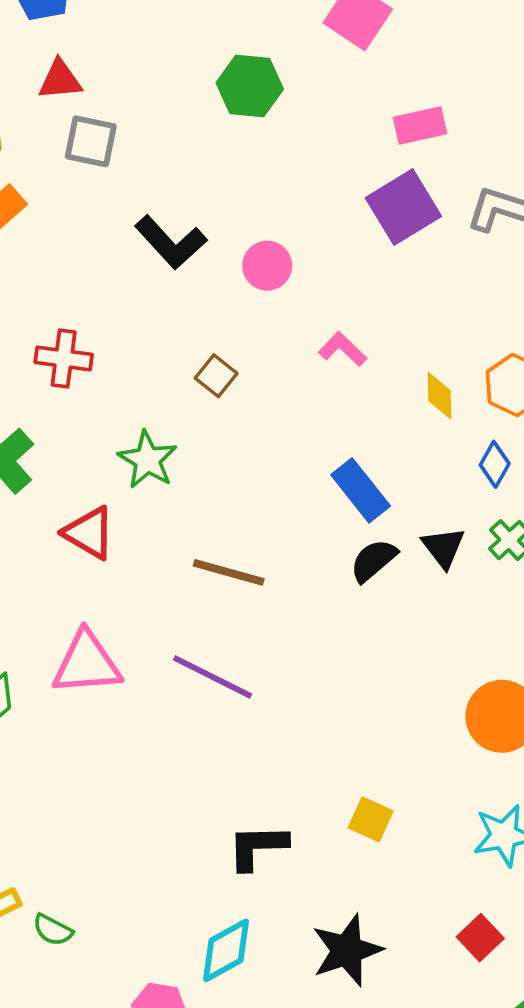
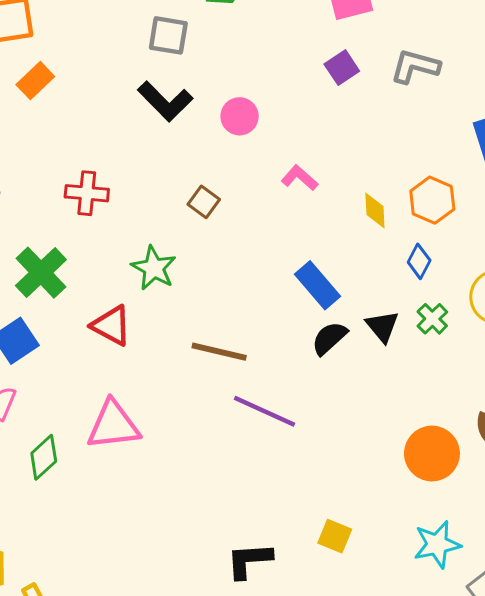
gray square: (91, 141) -> (168, 35), moved
purple square: (403, 207) -> (342, 68), size x0.6
purple line: (213, 677) -> (265, 411), moved

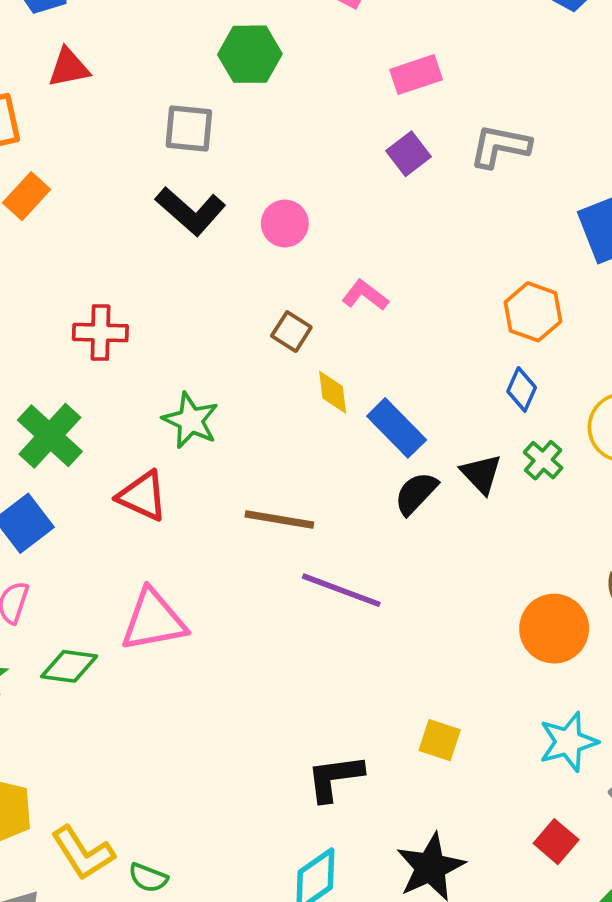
brown square: (204, 202) -> (291, 332), moved
yellow diamond: (375, 210) -> (333, 392), moved
green diamond: (44, 457) -> (69, 666), turned 54

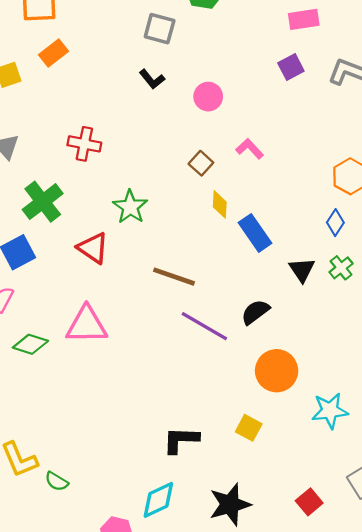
black L-shape: (191, 211) -> (152, 79), size x0.6
black semicircle: (416, 493) -> (255, 312), moved
orange circle: (554, 629) -> (277, 371), moved
cyan star: (568, 742) -> (330, 411), moved

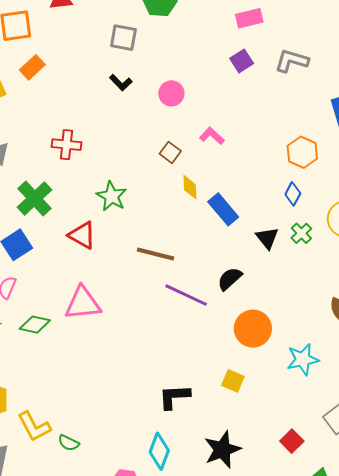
cyan diamond: (158, 500) -> (159, 451), turned -39

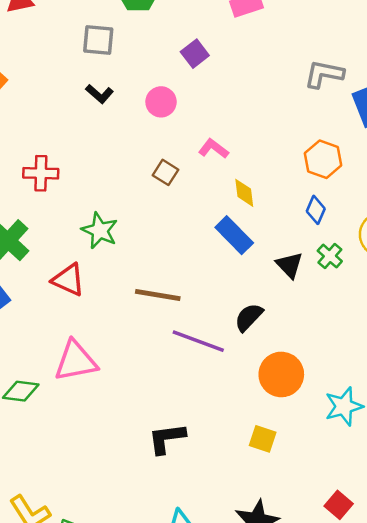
purple square: (242, 61) -> (195, 54), moved
gray L-shape: (292, 61) -> (324, 74), moved
yellow diamond: (190, 187) -> (244, 193), moved
black L-shape: (174, 397) -> (167, 438), moved

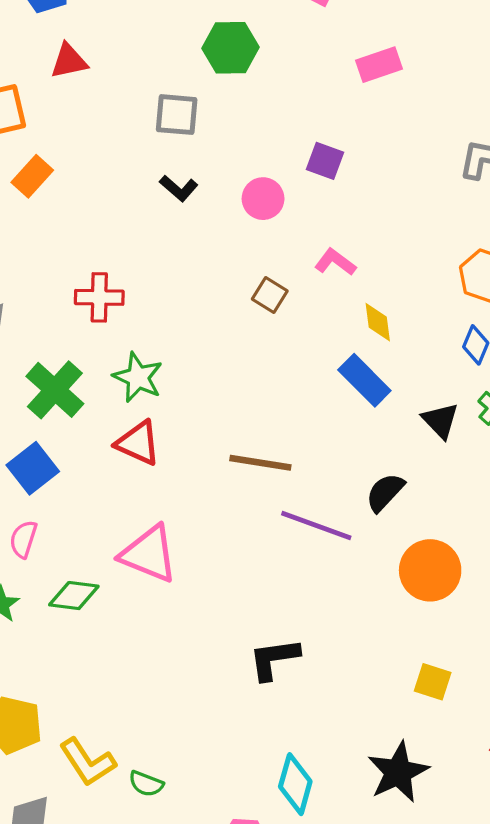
purple square: (195, 54) -> (325, 161), moved, turned -32
green star: (100, 231) -> (138, 377), moved
pink triangle: (76, 361) -> (149, 554), turned 33
yellow square: (263, 439) -> (433, 682), moved

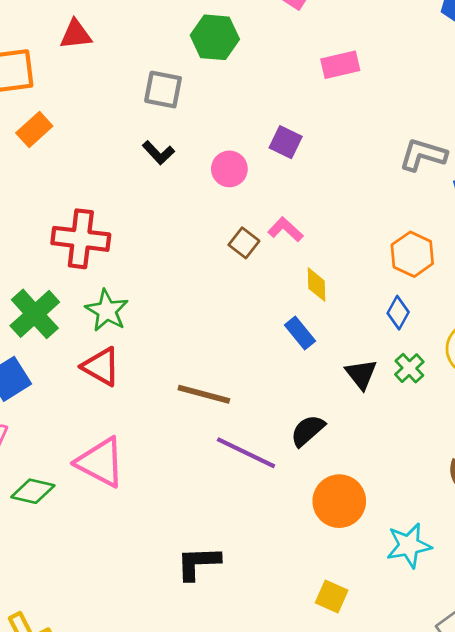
brown square: (270, 295) -> (244, 243), moved
red cross: (99, 297) -> (81, 239), size x1.4
blue rectangle: (364, 380) -> (300, 333), size x0.7

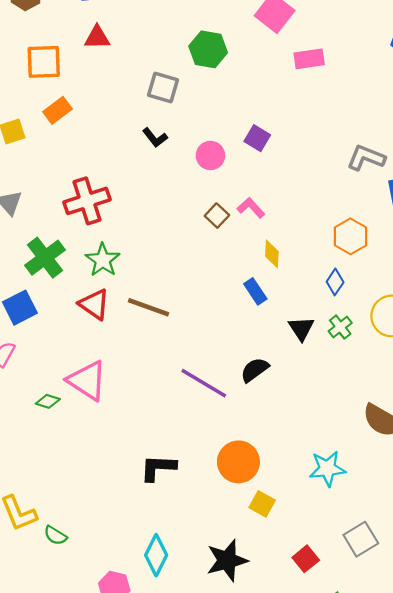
pink rectangle: (340, 65) -> (309, 59), moved
red cross: (81, 239) -> (87, 201), turned -30
brown line: (204, 394) -> (148, 307), moved
green diamond: (33, 491) -> (48, 401), moved, size x0.7
orange circle: (339, 501) -> (238, 462), moved

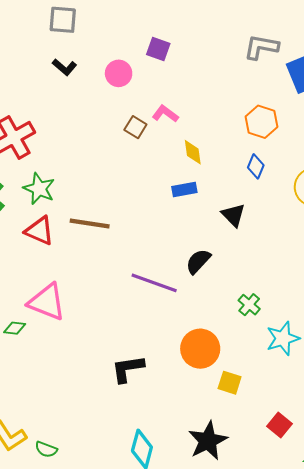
blue rectangle: (255, 291) -> (184, 189), turned -55
green cross: (340, 327) -> (249, 305), moved

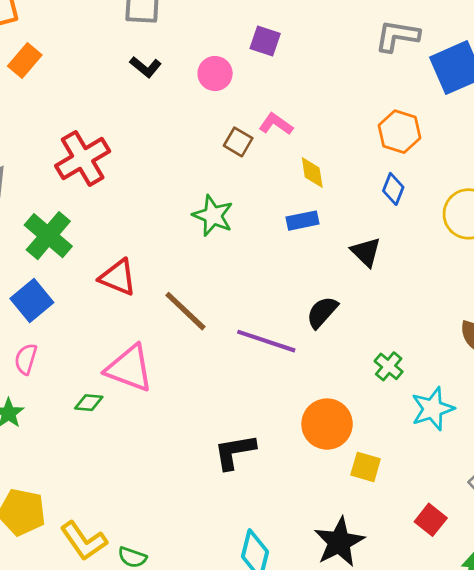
green star: (39, 189) -> (213, 216), moved
brown line: (90, 224) -> (185, 311), moved, turned 36

